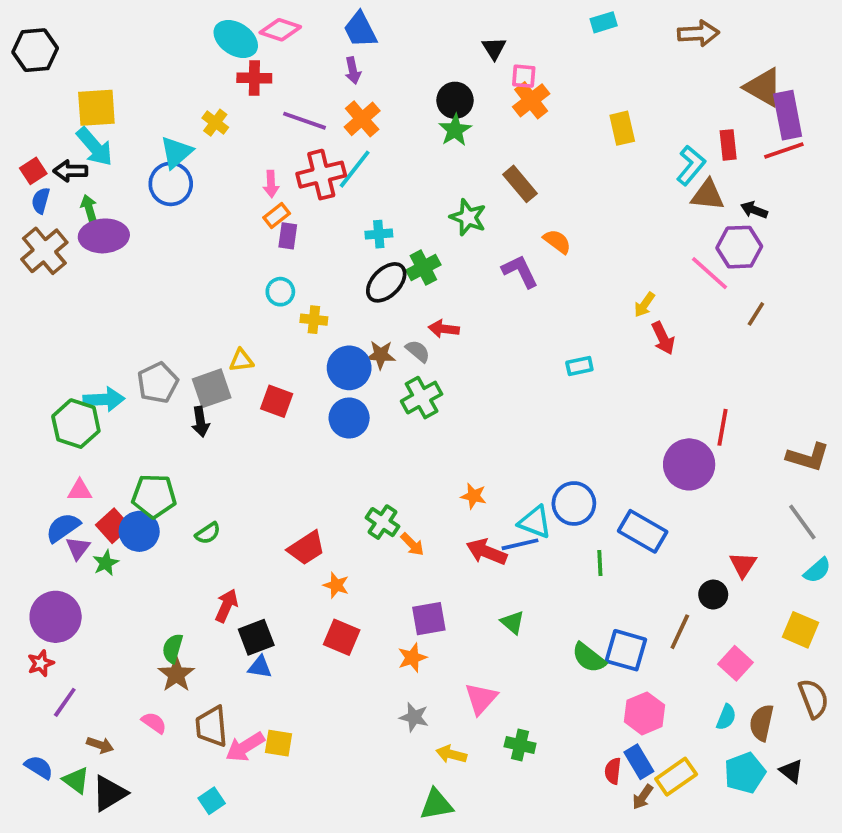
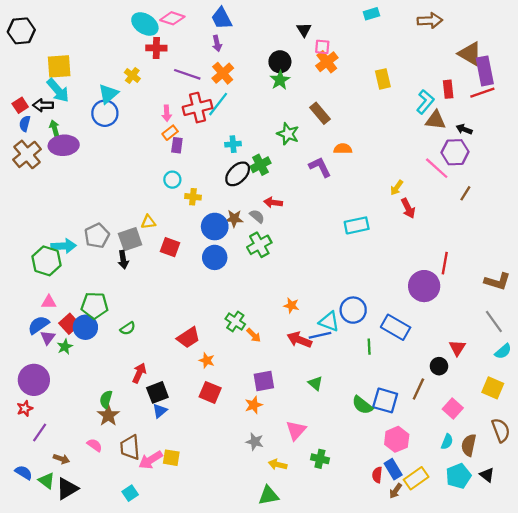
orange semicircle: (557, 242) -> (343, 149), turned -36
cyan rectangle: (579, 366) -> (357, 225), size x1.5
blue triangle: (260, 667) -> (160, 411), turned -49

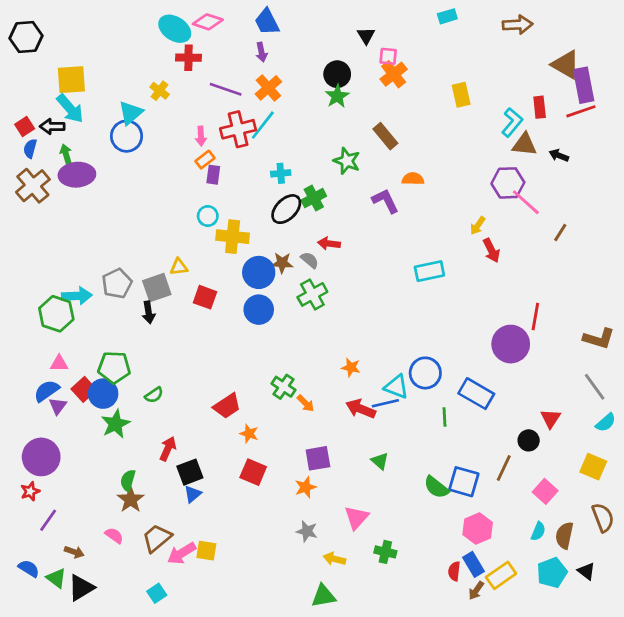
purple hexagon: (455, 152) -> (508, 183), moved
yellow cross: (193, 197) -> (233, 237), size x1.6
green star: (65, 347) -> (116, 424), moved, size x1.5
brown trapezoid: (130, 447) -> (157, 538), turned 55

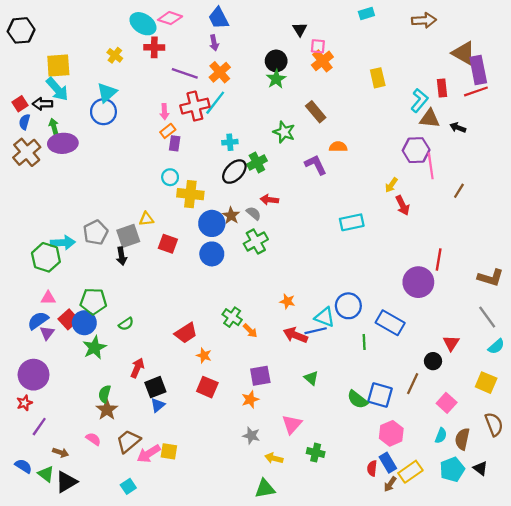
yellow cross: (160, 91) -> (115, 55), moved
pink line: (526, 202) -> (431, 166), turned 40
brown star: (282, 263) -> (231, 216), turned 30

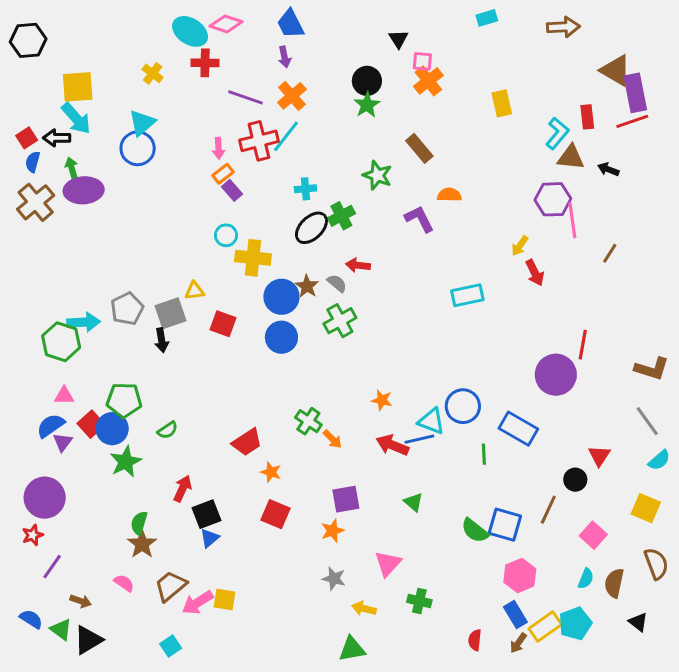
purple rectangle: (175, 143) -> (232, 190), turned -49
red semicircle: (372, 468) -> (475, 640), moved
cyan pentagon: (452, 469) -> (575, 624), moved

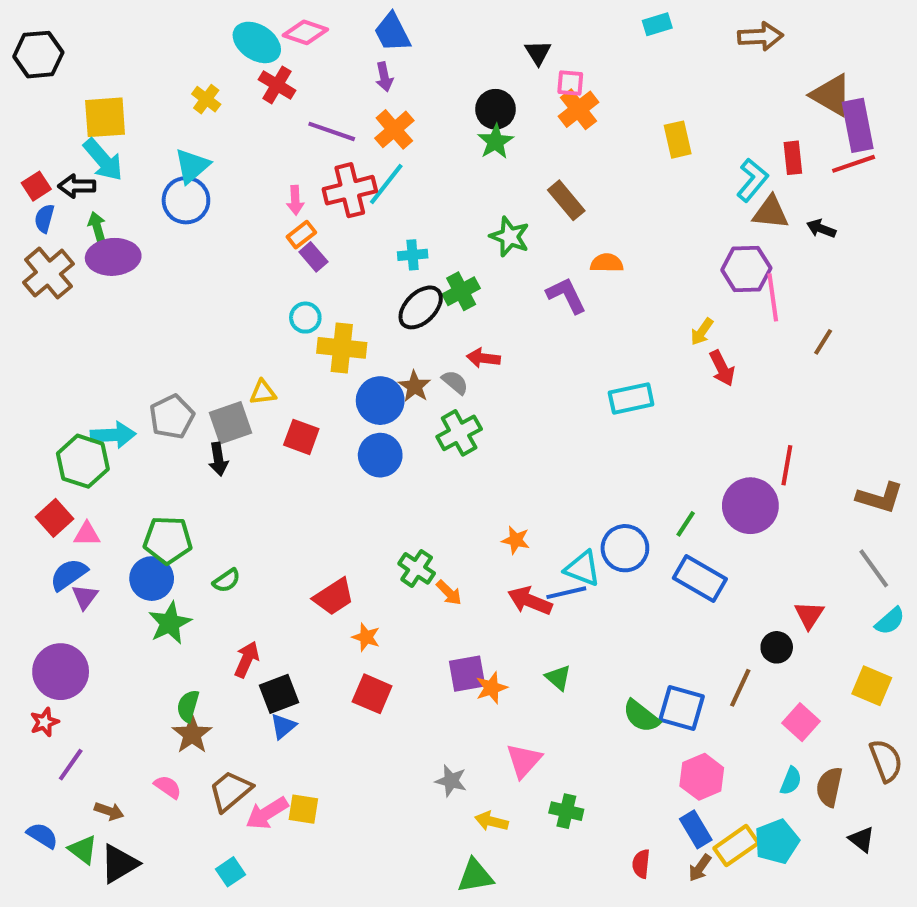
red cross: (205, 63) -> (277, 85), turned 30
red square: (91, 424) -> (55, 518), moved
green line: (484, 454) -> (686, 524), moved, turned 36
orange star: (332, 531) -> (491, 688), moved

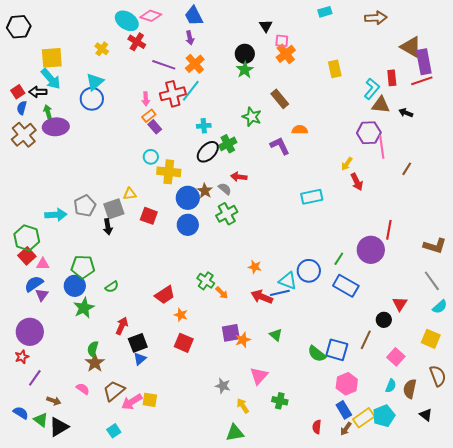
green hexagon: (83, 461) -> (27, 238), moved
yellow arrow: (491, 821) -> (243, 406), turned 42

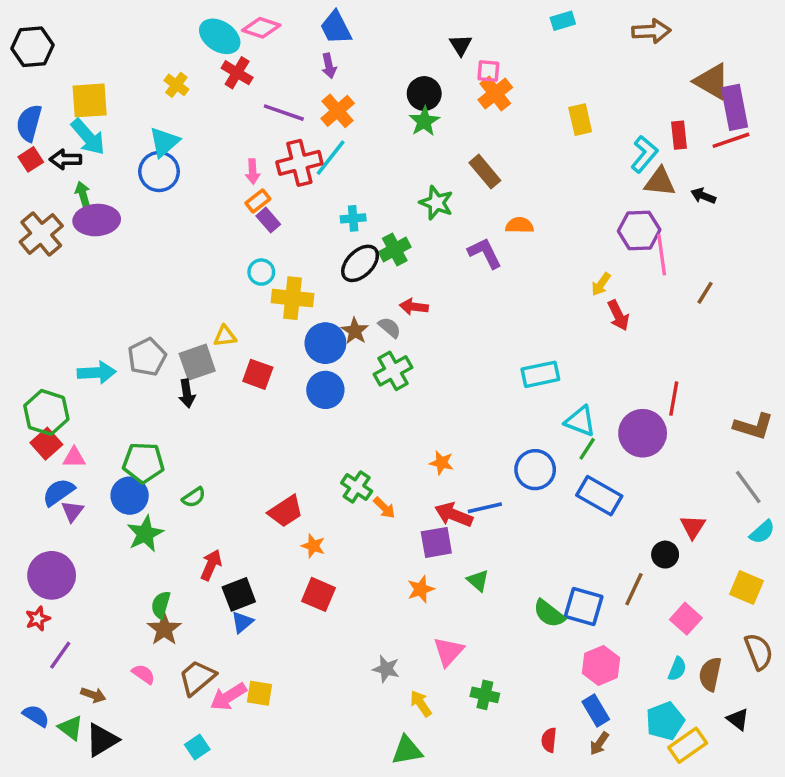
blue semicircle: (22, 108) -> (29, 123), moved, size x1.5
cyan rectangle: (312, 197) -> (540, 374), moved
cyan triangle: (288, 281) -> (580, 421), moved
purple square: (231, 333) -> (436, 542), moved
yellow rectangle: (364, 418) -> (688, 745), moved

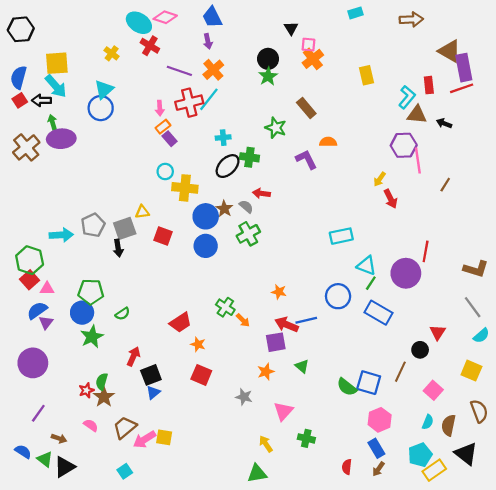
green cross: (395, 250) -> (249, 157), turned 36
red star: (38, 619) -> (86, 390), moved
gray star: (386, 669) -> (244, 397), moved
black triangle: (738, 719) -> (466, 454), size x1.6

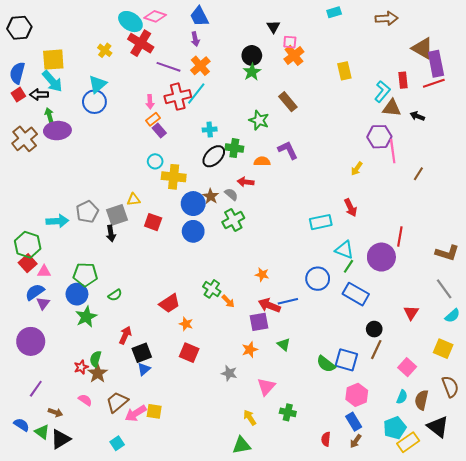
red cross: (150, 46) -> (141, 43), size x1.4
orange semicircle: (328, 142) -> (262, 161), moved
red arrow: (391, 199) -> (351, 208), moved
black circle: (420, 350) -> (374, 329), moved

